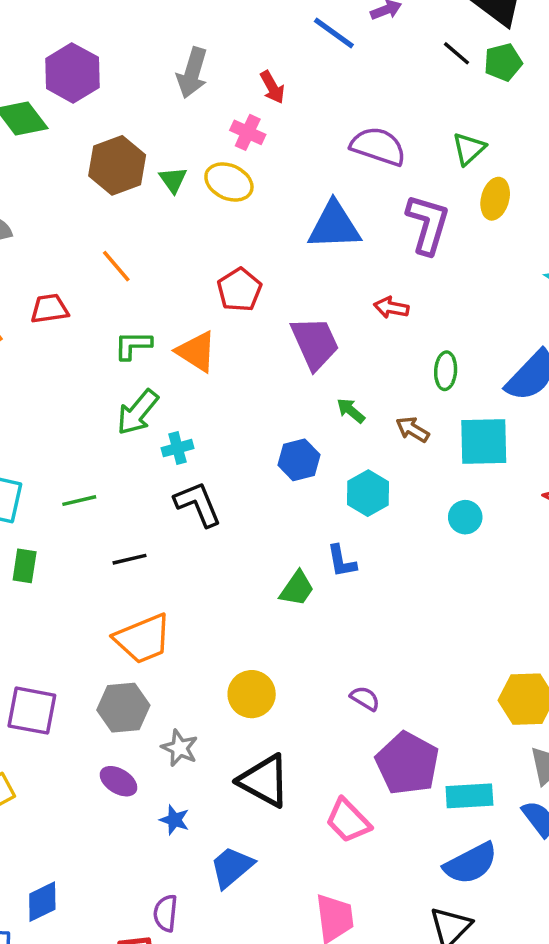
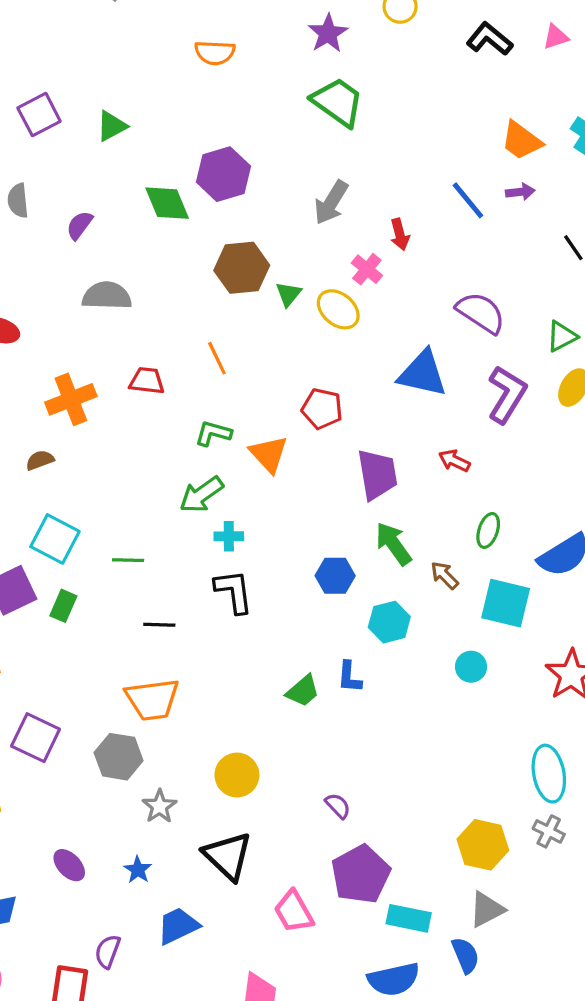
red pentagon: (239, 290) -> (322, 409), turned 30
green arrow: (351, 411) -> (393, 544), size x1.6
purple ellipse: (118, 781) -> (69, 865), moved

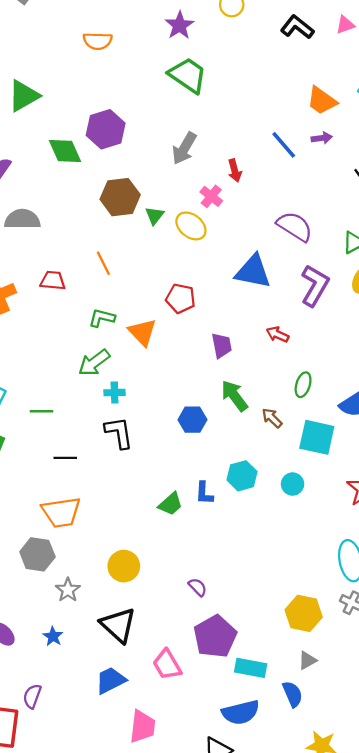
green triangle: (112, 126) -> (24, 96), size x1.4
purple trapezoid: (377, 474) -> (222, 346), size x0.7
cyan hexagon: (389, 622) -> (242, 476), moved
gray triangle: (487, 910) -> (307, 660), size x0.7
blue trapezoid: (178, 926) -> (111, 680), moved

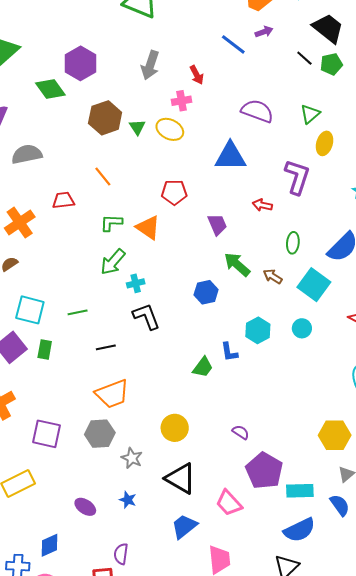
pink cross: (211, 196) -> (182, 101), turned -36
purple L-shape: (315, 285) -> (297, 177), moved
cyan square: (317, 437) -> (314, 285), turned 36

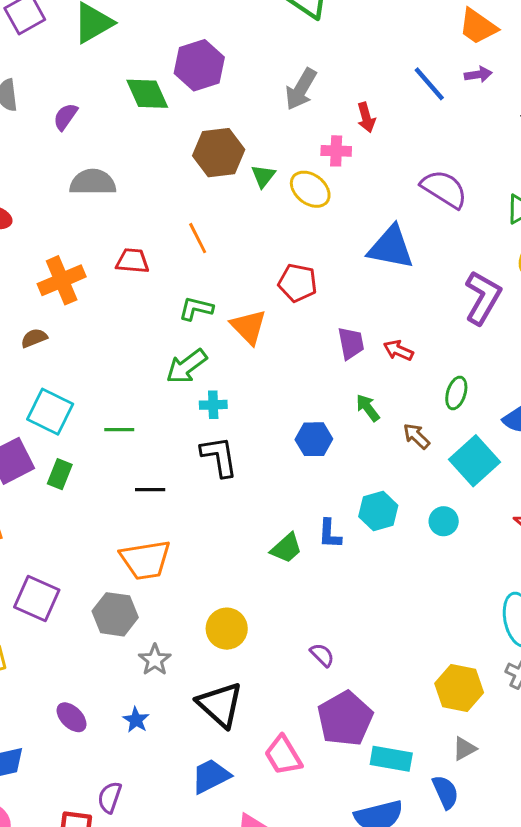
red arrow: (262, 205) -> (398, 350), moved
green arrow: (237, 264) -> (368, 408), size x0.7

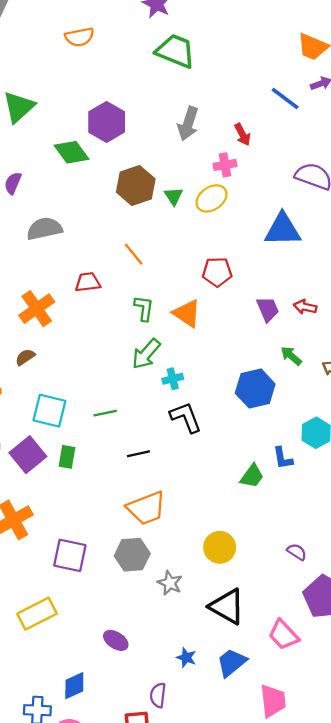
yellow ellipse: (310, 189) -> (212, 198), turned -60
green L-shape: (196, 309) -> (144, 308), turned 96
blue hexagon: (314, 439) -> (255, 389), size x1.4
blue star: (136, 720) -> (186, 658), moved

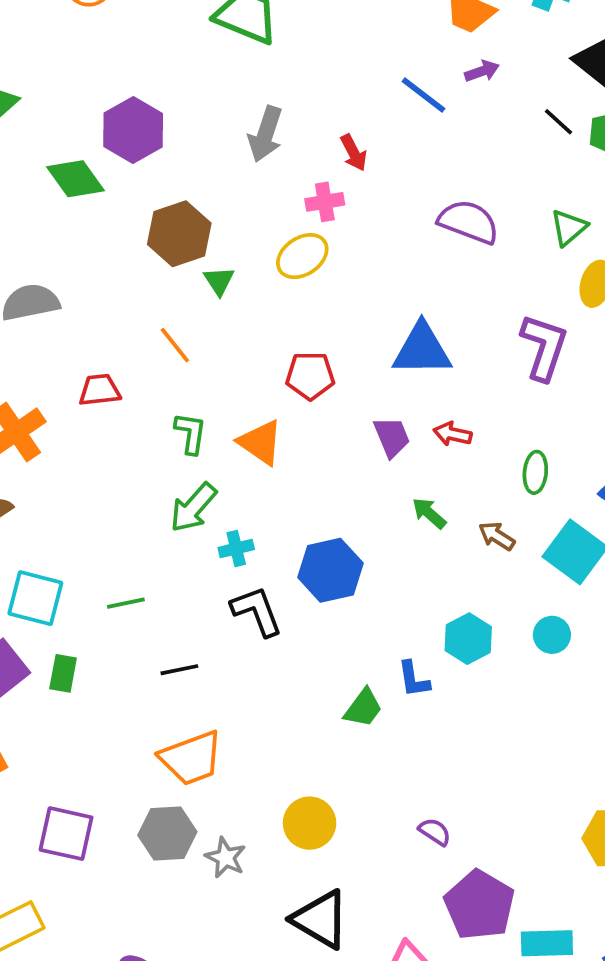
green triangle: (174, 196) -> (219, 281), moved
blue triangle: (283, 230) -> (422, 350), moved
blue hexagon: (255, 389) -> (330, 570), moved
gray star: (170, 583) -> (226, 858), moved

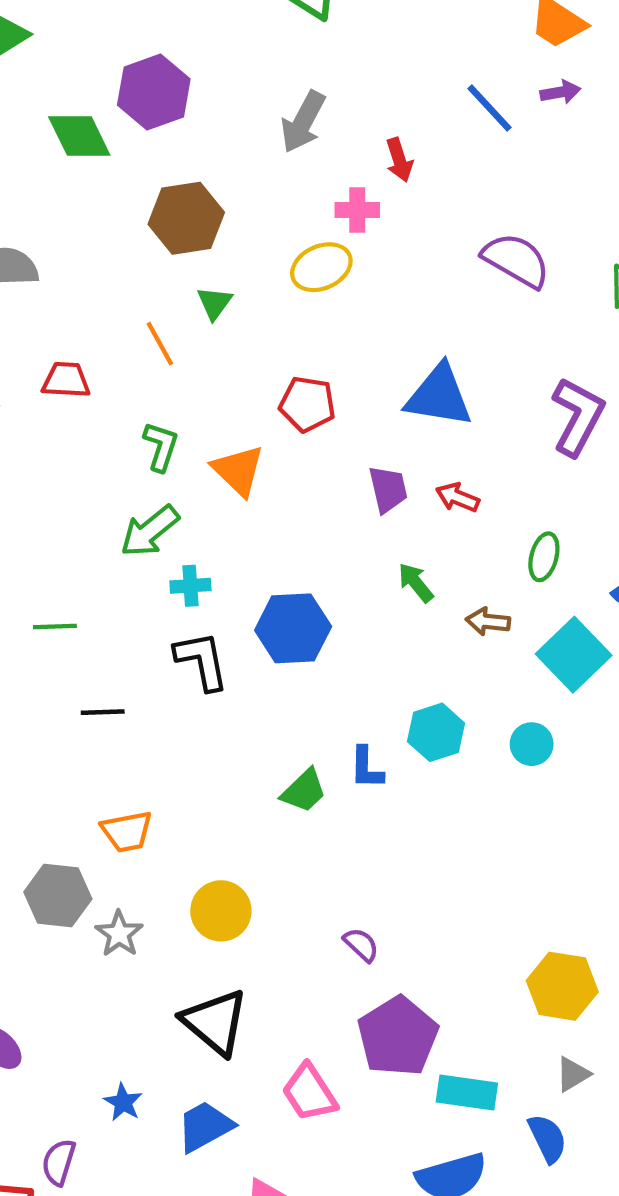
green triangle: (219, 281) -> (215, 303), moved
brown arrow: (497, 536) -> (488, 622), turned -36
orange trapezoid: (191, 758) -> (127, 831), moved, size x0.7

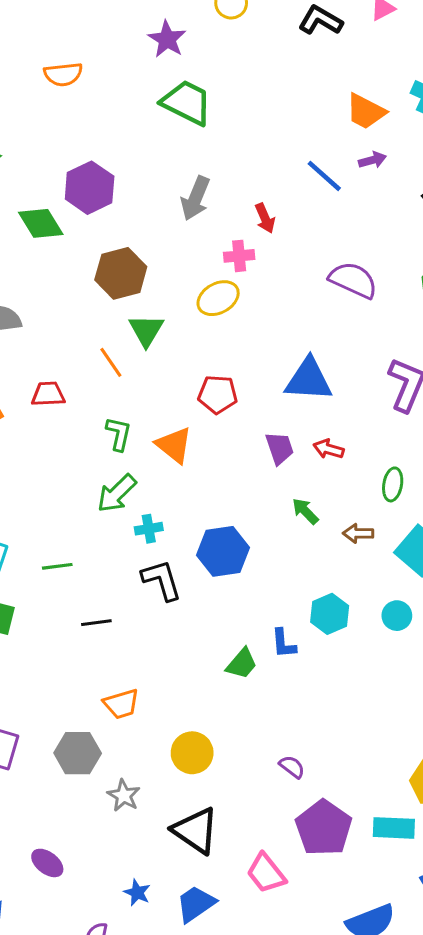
green triangle: (215, 303) -> (146, 330), size x1.4
gray star: (119, 934) -> (124, 795), moved
cyan rectangle: (467, 1092) -> (394, 828), moved

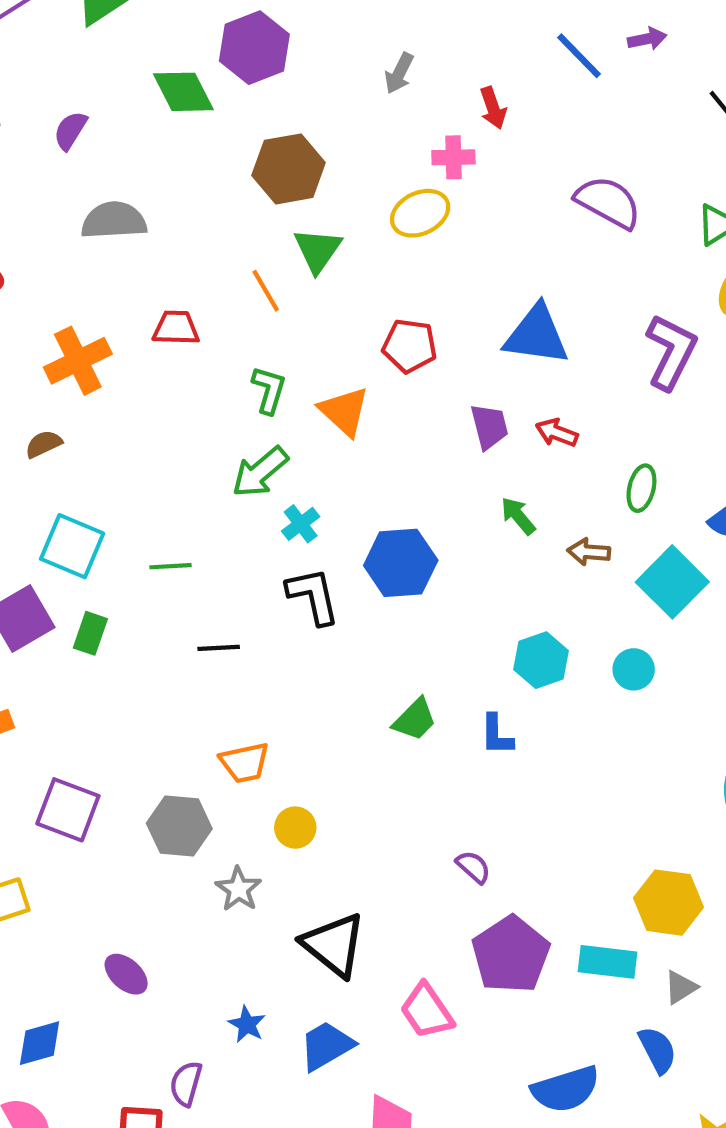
gray arrow: (195, 198) -> (399, 73), size x0.7
cyan cross: (149, 529) -> (301, 524), turned -32
blue L-shape: (284, 643) -> (497, 735), moved
yellow circle: (192, 753) -> (295, 828), moved, size x0.7

